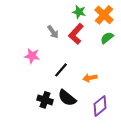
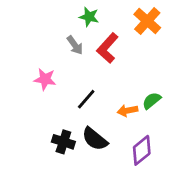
green star: (79, 12) -> (89, 17), moved
green semicircle: (107, 38) -> (152, 101), moved

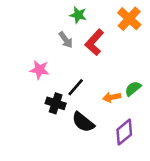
black cross: (63, 142) -> (56, 103), moved

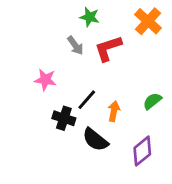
red L-shape: (94, 42) -> (108, 48), turned 30
orange arrow: (112, 97) -> (114, 111), moved, turned 112

